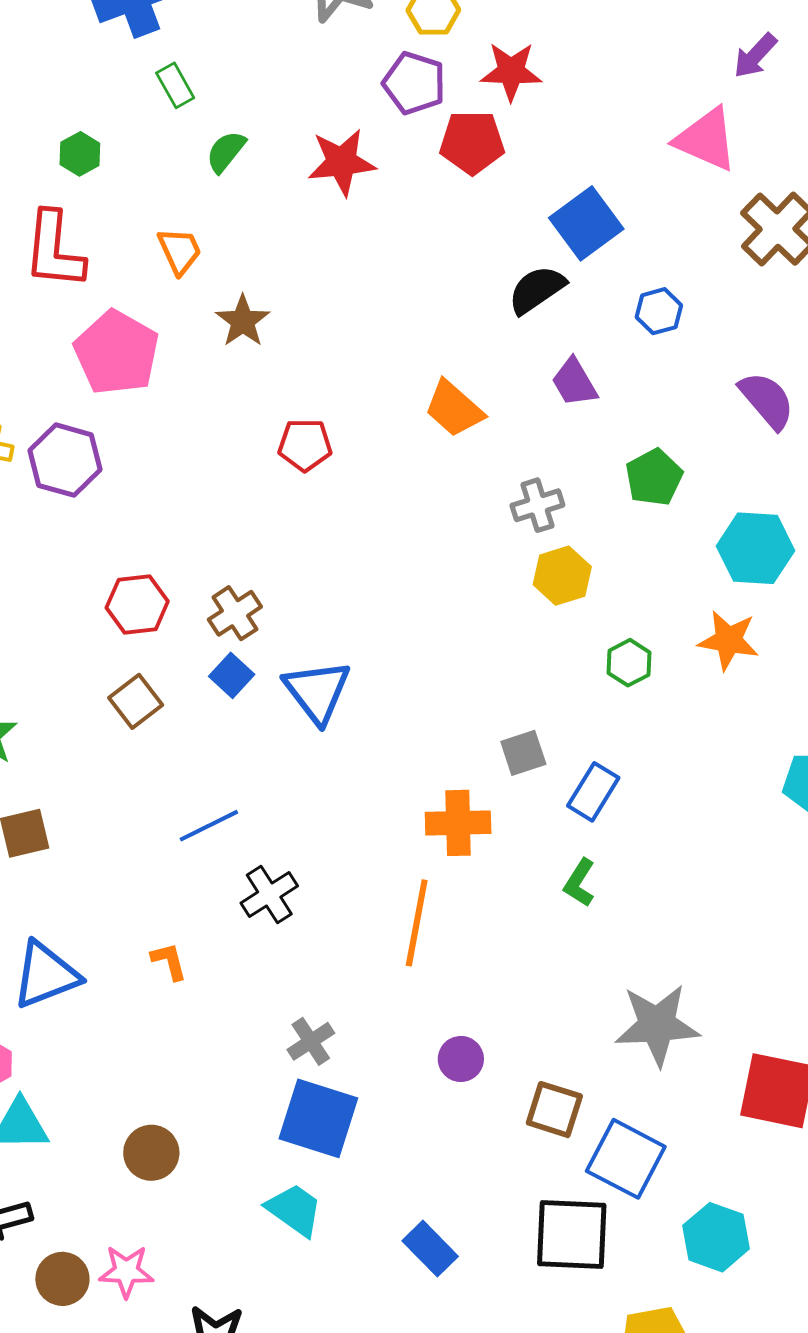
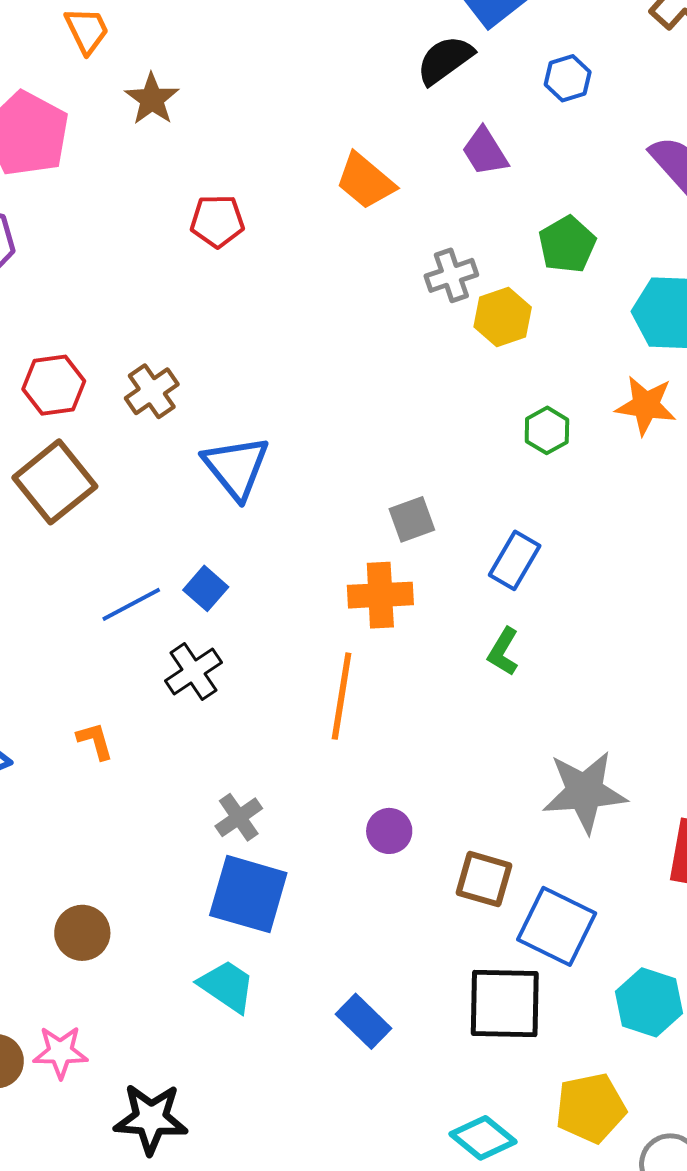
yellow hexagon: (562, 576) -> (503, 317), moved
blue square: (232, 675) -> (206, 588), moved
brown square: (136, 701) -> (55, 482), size x1.5
gray square: (523, 753) -> (412, 519), moved

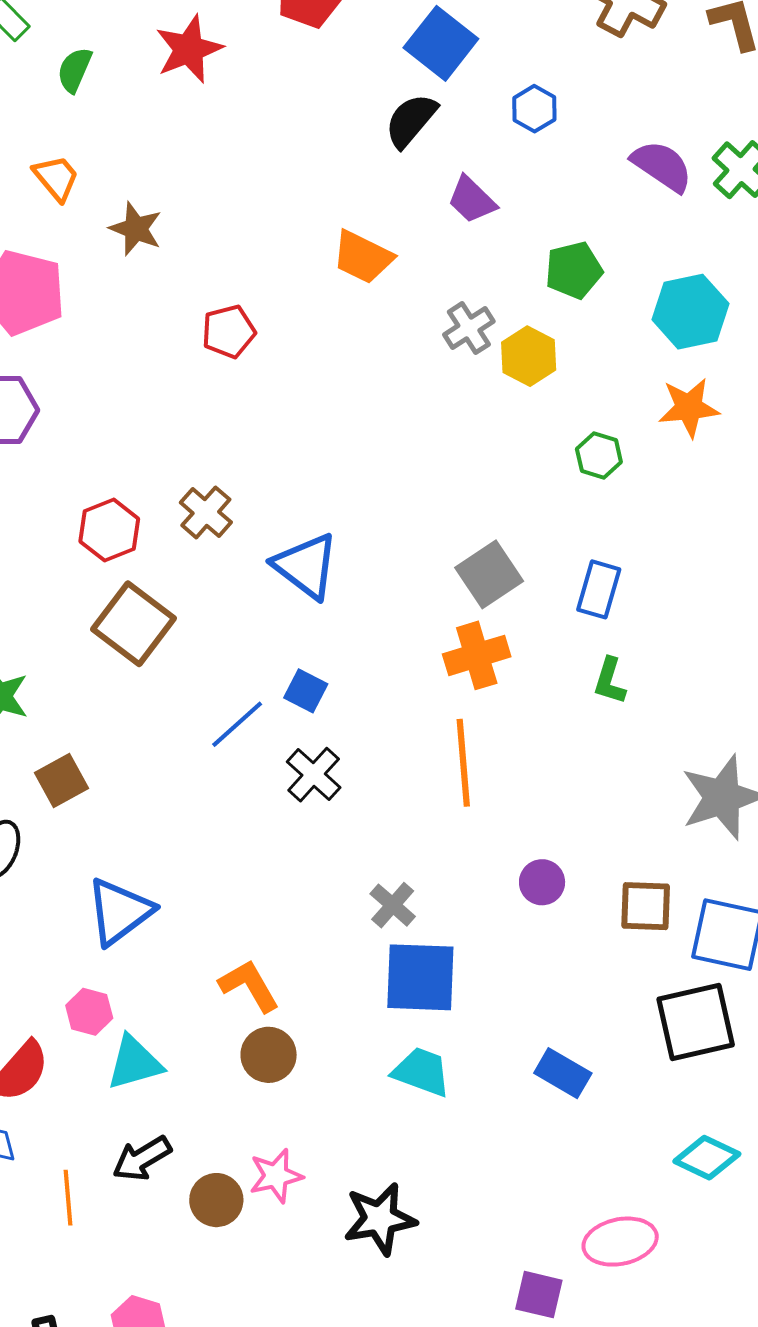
green pentagon: (567, 244) -> (574, 270), turned 30
gray square: (412, 519) -> (489, 574), size x1.4
orange L-shape: (95, 741) -> (249, 986), moved, size x1.5

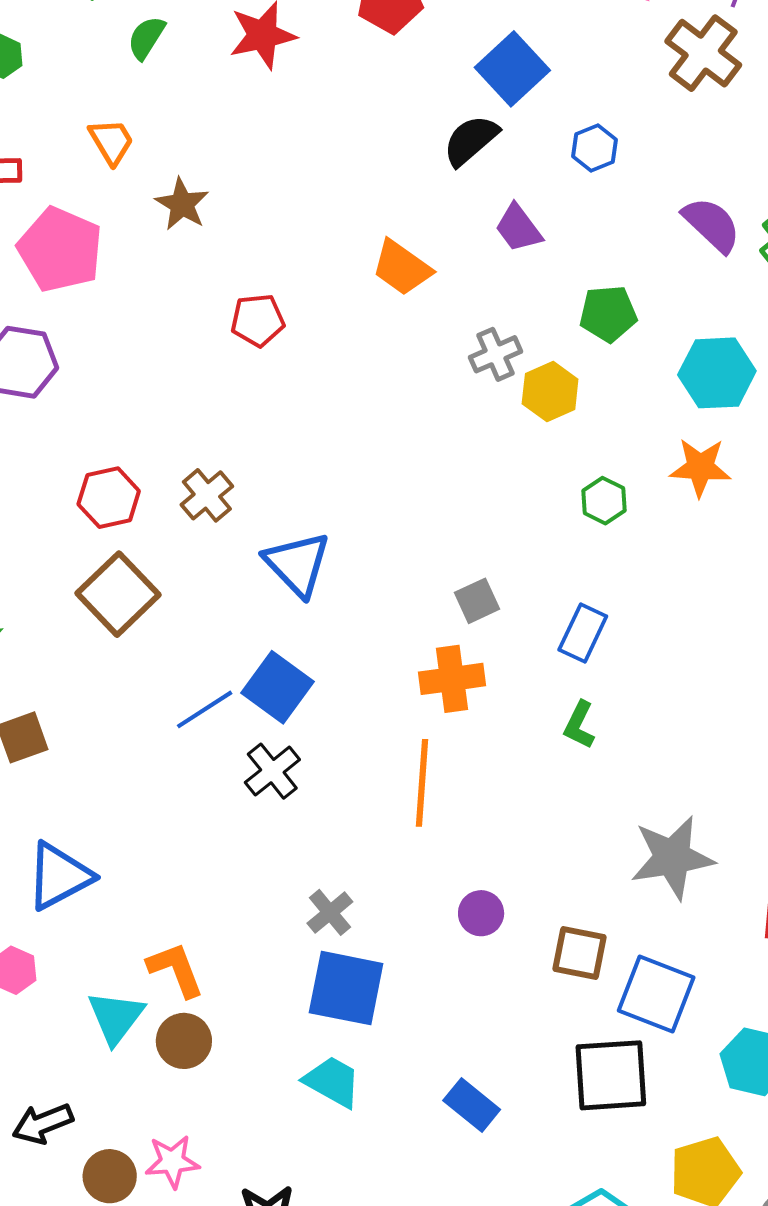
gray square: (489, 574) -> (477, 601), size x0.7
blue square: (306, 691) -> (278, 687), size x1.6
cyan triangle: (135, 1063) -> (116, 1017), moved, turned -46

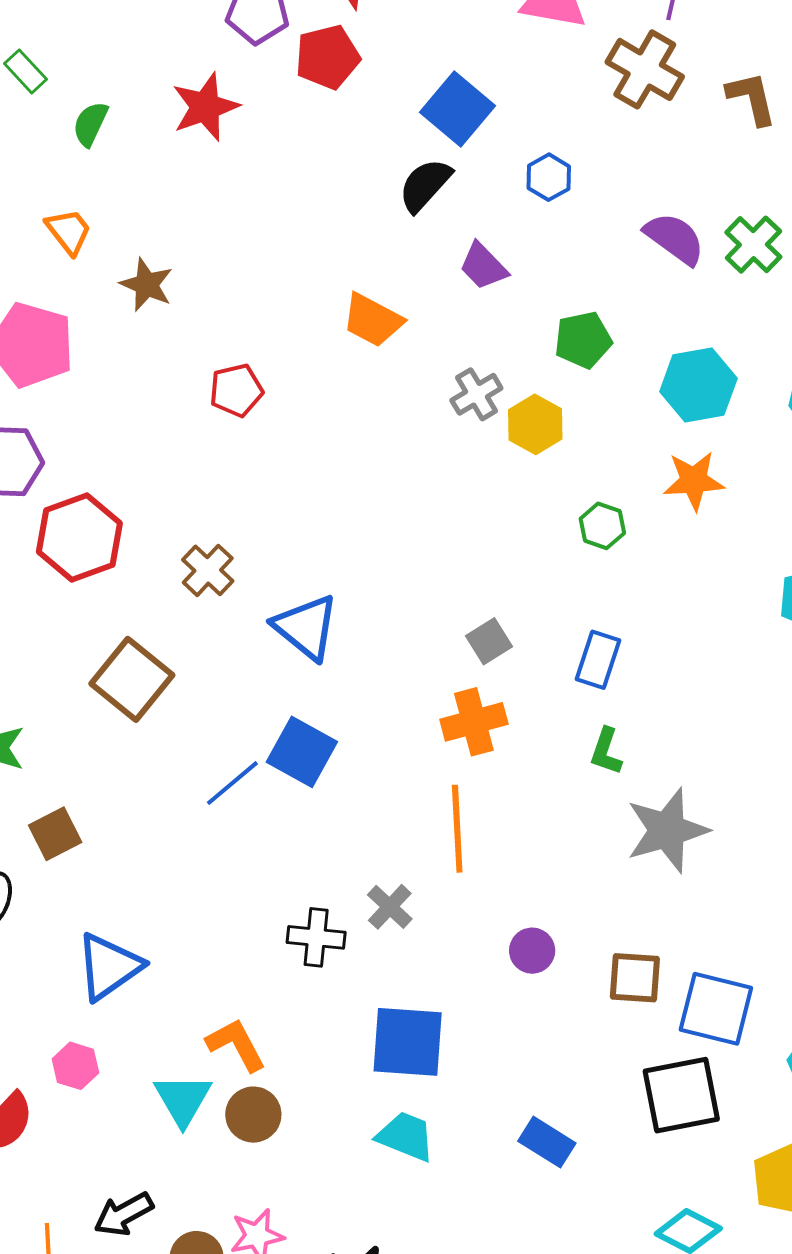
red hexagon: (109, 498) -> (79, 537), moved, size x1.4
black cross: (272, 771) -> (316, 937), moved, turned -38
gray star: (672, 858) -> (667, 830), moved
gray cross: (330, 912) -> (390, 907), moved

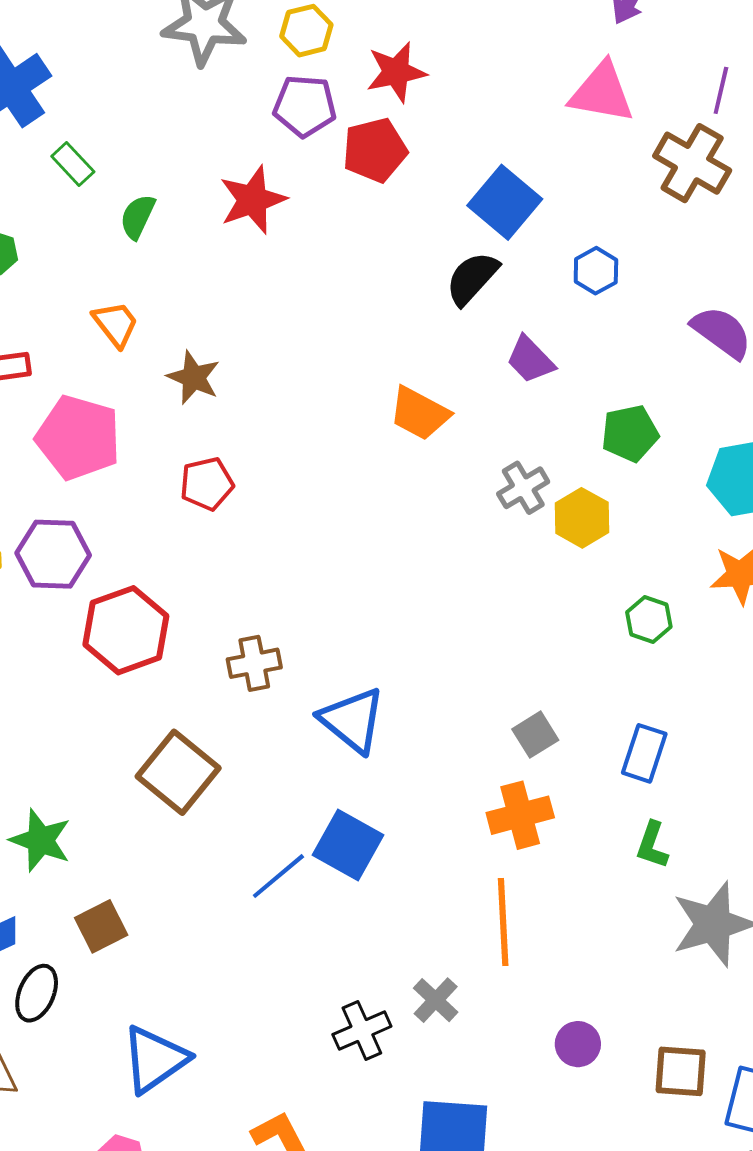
red pentagon: (236, 390) -> (207, 484), moved
brown cross: (208, 570) -> (254, 663), turned 36
black cross: (316, 937) -> (362, 1030), turned -30

